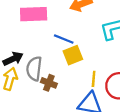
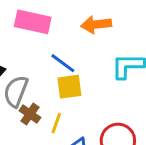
yellow line: (94, 79) -> (56, 123), moved

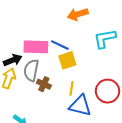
pink rectangle: (33, 22) -> (36, 47), moved
yellow line: (56, 123) -> (72, 88), moved

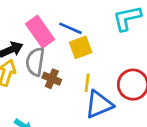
pink rectangle: (36, 47) -> (40, 32), turned 55
blue triangle: (80, 106) -> (99, 104), turned -35

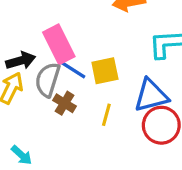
blue line: (70, 28) -> (72, 69), moved
blue triangle: (99, 104) -> (151, 95), moved

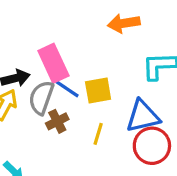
brown cross: (64, 103) -> (57, 121), turned 30

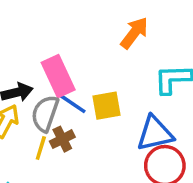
orange arrow: (124, 23) -> (134, 33), turned 136
yellow line: (98, 134) -> (41, 148), moved

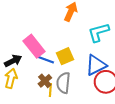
gray semicircle: (45, 113) -> (63, 83), moved
yellow line: (41, 148) -> (50, 90), moved

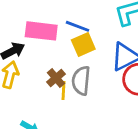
pink rectangle: (34, 46) -> (41, 31), turned -45
blue line: (45, 59) -> (78, 26), moved

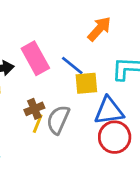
pink rectangle: (41, 31) -> (35, 58), turned 36
yellow square: (83, 45) -> (86, 83), moved

